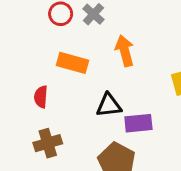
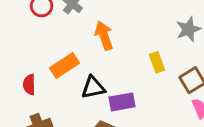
orange rectangle: (72, 63) -> (65, 66), moved, turned -44

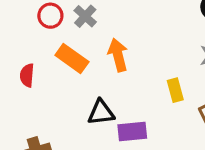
orange rectangle: (65, 66) -> (72, 59), moved, turned 64
red semicircle: (29, 85) -> (27, 75), moved

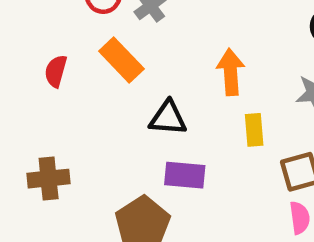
orange arrow: (118, 55) -> (231, 72), moved
black triangle: (101, 112) -> (168, 118), moved

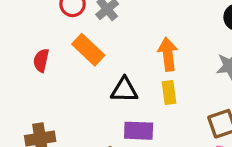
yellow rectangle: (254, 130) -> (169, 92), moved

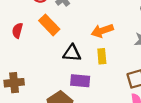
orange arrow: (168, 54) -> (102, 31), turned -105

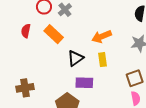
red semicircle: (17, 31) -> (26, 31), moved
black triangle: (72, 53) -> (76, 58), turned -36

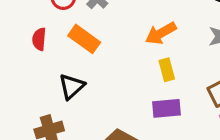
black triangle: (76, 58) -> (72, 86), moved
purple rectangle: (84, 83) -> (166, 108), moved

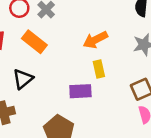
purple rectangle: (166, 108) -> (80, 91), moved

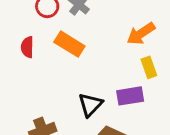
black triangle: (23, 79) -> (90, 105), moved

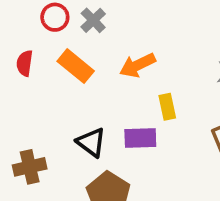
orange arrow: (141, 34) -> (138, 65), moved
black triangle: (90, 105) -> (91, 142), turned -44

